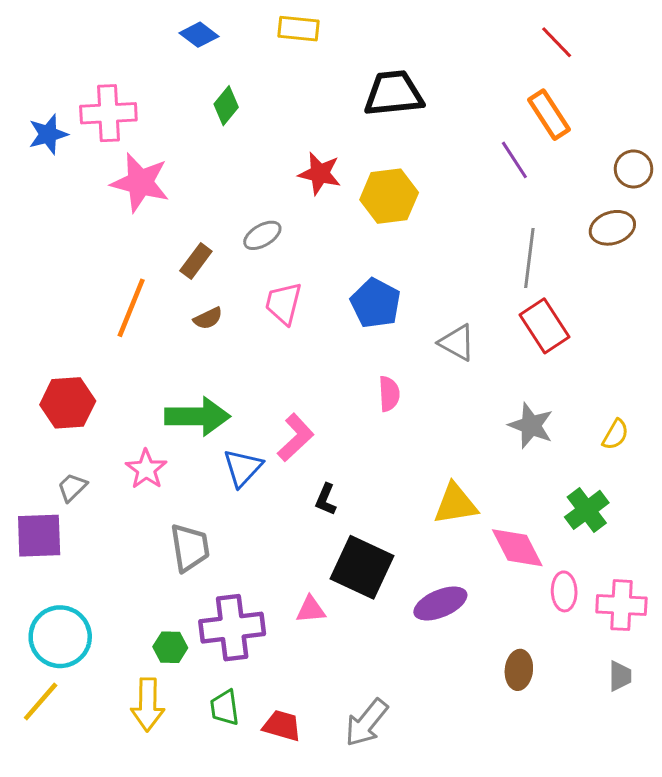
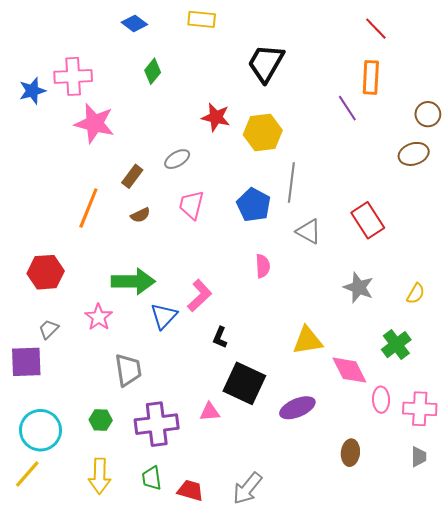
black trapezoid: (394, 94) -> (266, 63), turned -54
orange rectangle: (549, 115) -> (371, 77), turned 36
gray line: (529, 258) -> (291, 182), moved
green hexagon: (170, 647) -> (101, 420), moved

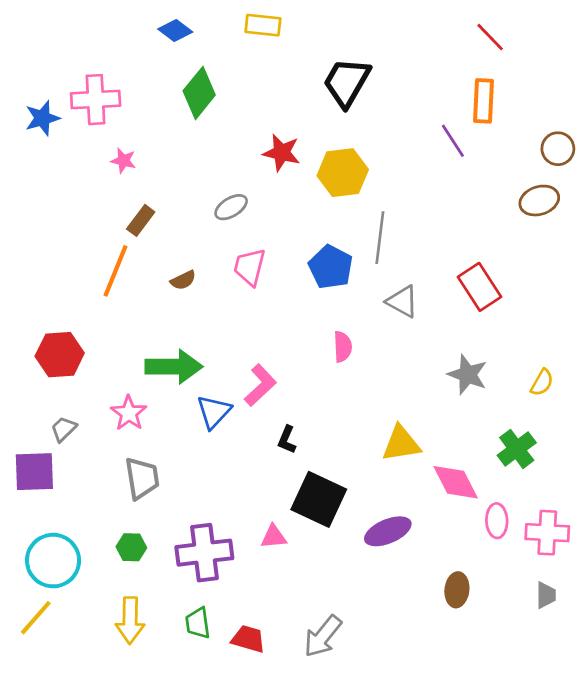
green diamond: (153, 71) -> (199, 93), size x1.5
pink star: (95, 123) -> (123, 161), size x0.5
brown rectangle: (132, 176) -> (141, 220), moved
gray trapezoid: (128, 370) -> (142, 478), moved

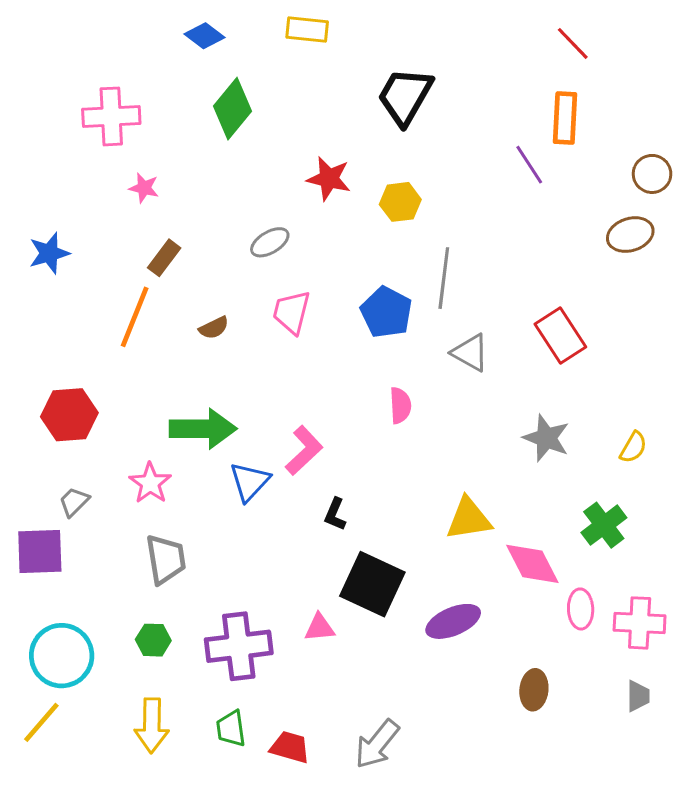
blue star: (42, 118) -> (49, 253), moved
yellow hexagon: (343, 173) -> (400, 202), size x0.7

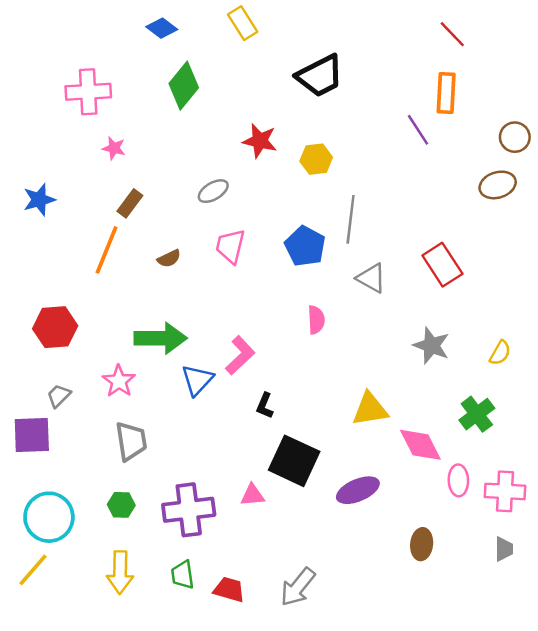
yellow rectangle: (307, 29) -> (243, 23), turned 52
black trapezoid: (405, 96) -> (320, 76), turned -147

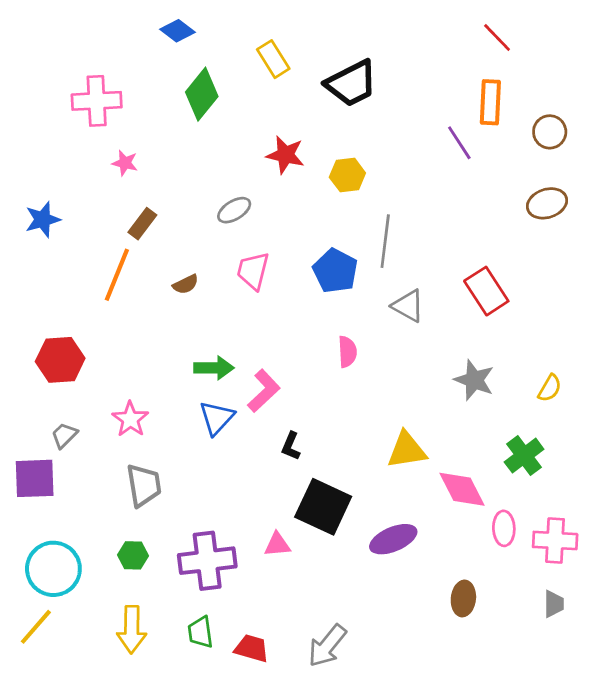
yellow rectangle: (243, 23) -> (273, 59), moved
brown circle: (515, 137) -> (550, 132), moved
green arrow: (161, 338) -> (214, 368), moved, size x0.7

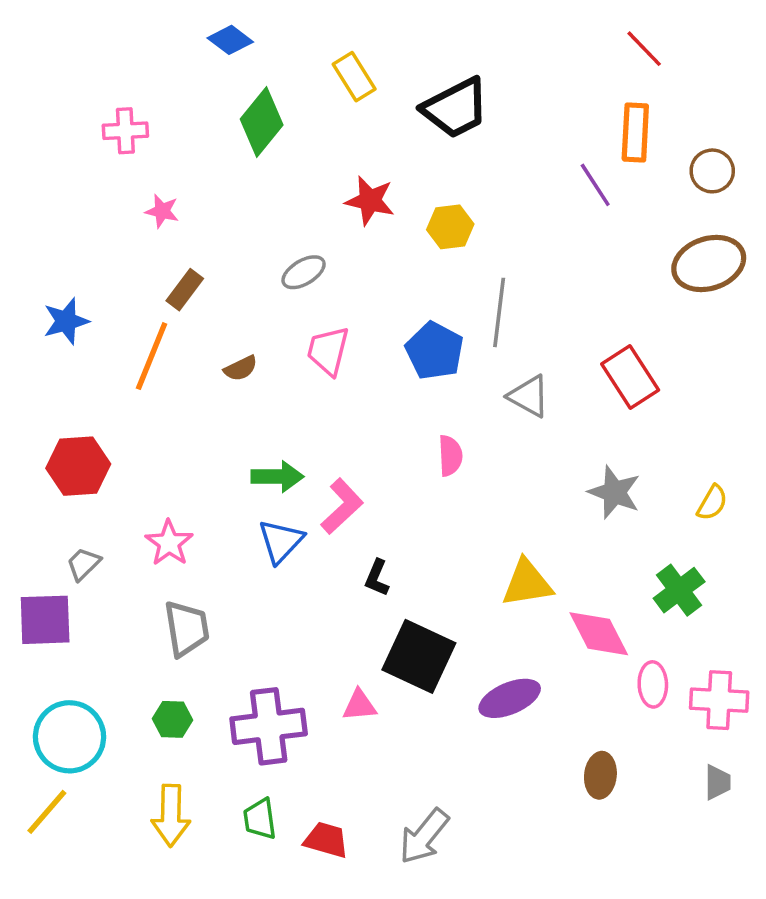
pink cross: (97, 101) -> (125, 131), size x0.7
brown ellipse: (547, 203) -> (709, 263), size x1.4
blue star: (43, 220) -> (66, 321), moved

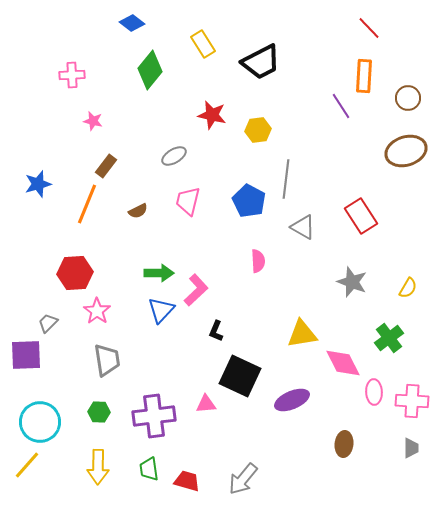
red hexagon: (78, 466) -> (75, 273), moved

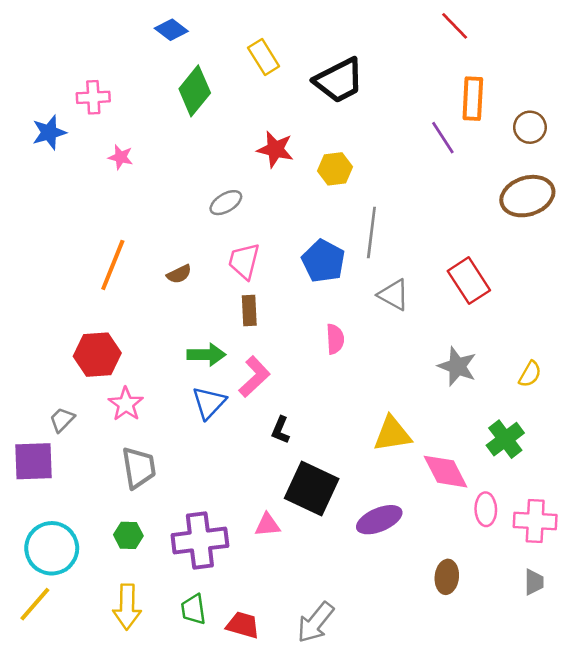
red line: (369, 28) -> (455, 26), moved
brown rectangle: (106, 166) -> (249, 310), moved, turned -40
blue star: (38, 184) -> (49, 132), moved

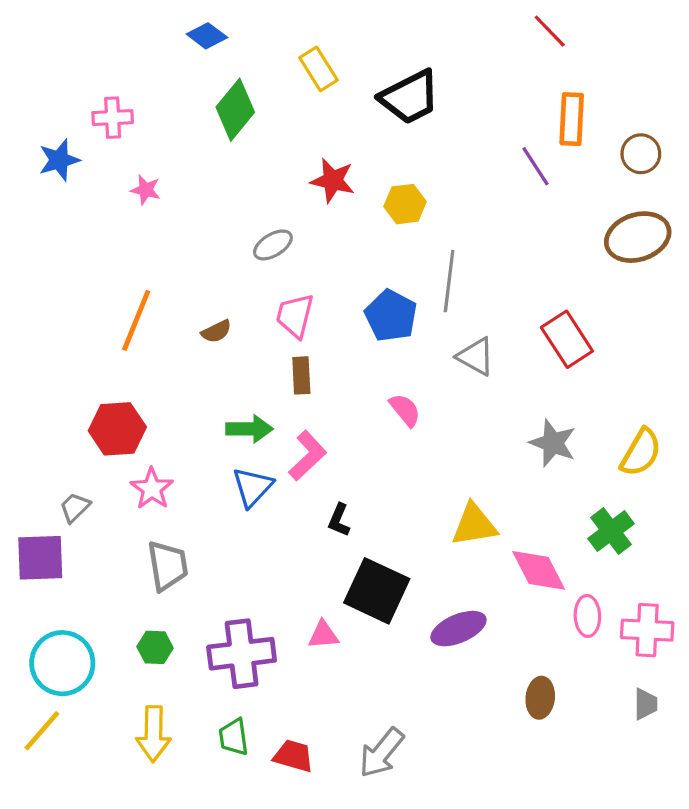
pink semicircle: (335, 339) -> (405, 410), turned -36
yellow semicircle: (530, 374) -> (641, 452), size x1.5

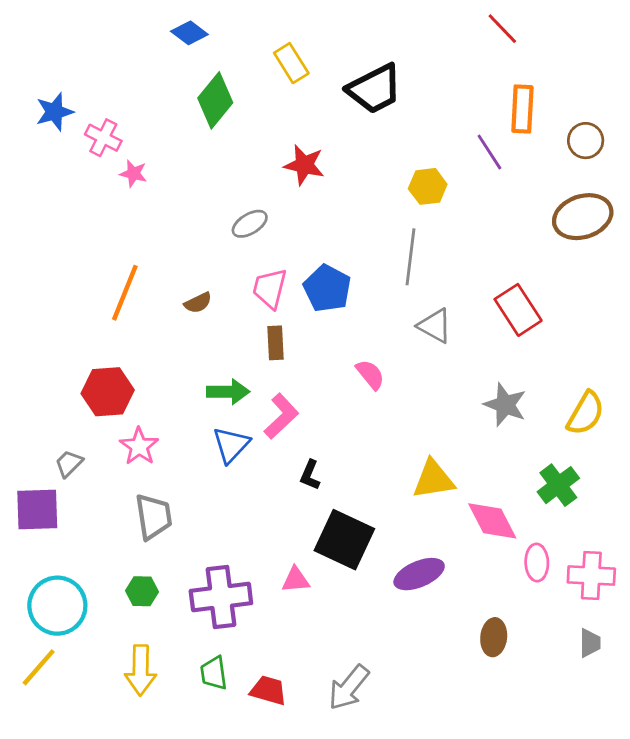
pink cross: (113, 118) -> (103, 138), moved, turned 30
blue star: (59, 160) -> (54, 112), moved
yellow hexagon: (405, 204) -> (428, 186), moved
blue pentagon: (391, 316) -> (327, 288), moved

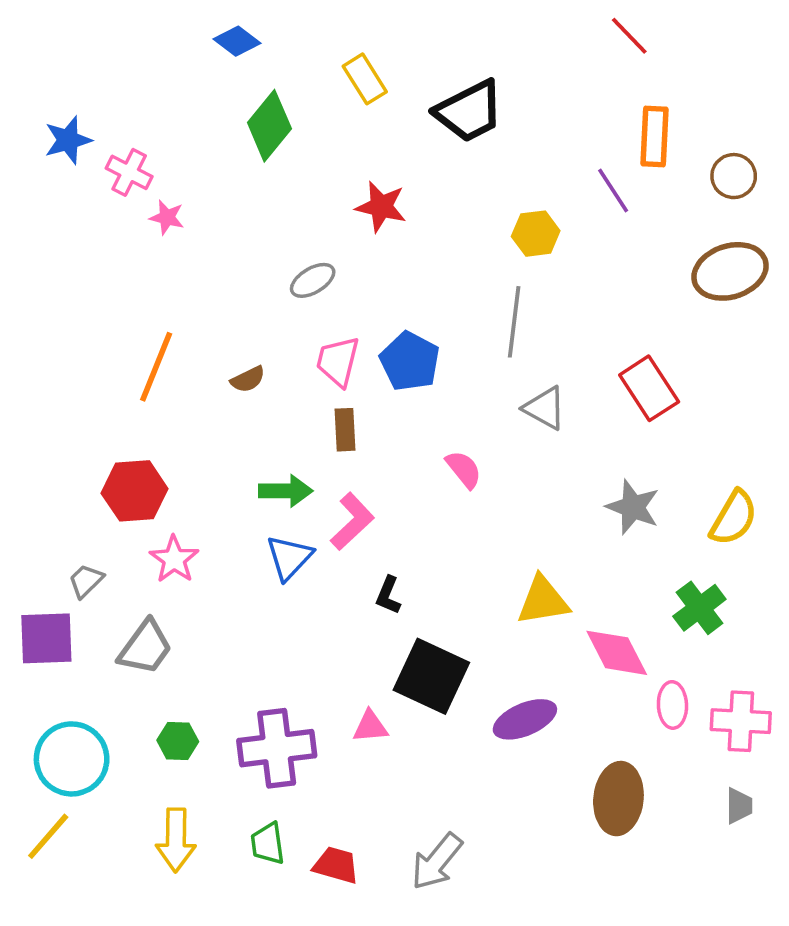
gray trapezoid: (154, 517) -> (145, 647), moved, turned 45
brown ellipse: (494, 637) -> (618, 799), size x1.5

